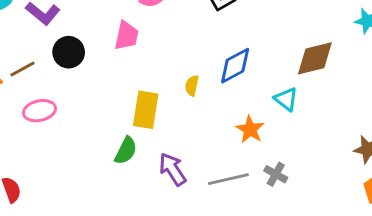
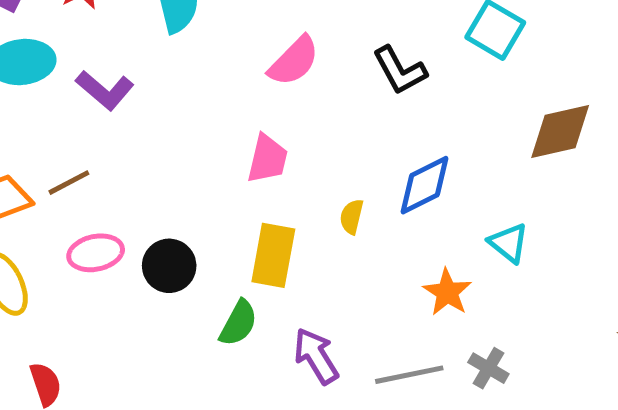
pink trapezoid: (126, 36) -> (268, 159), moved
black circle: (69, 52) -> (169, 266), moved
brown diamond: (315, 58) -> (560, 132), moved

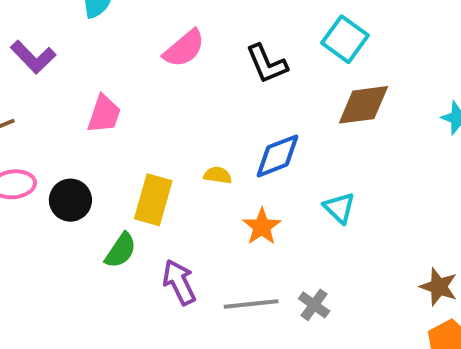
brown diamond: (560, 132) -> (363, 105), moved
pink trapezoid: (268, 159) -> (104, 114), moved
yellow semicircle: (352, 217) -> (218, 175), turned 80
orange star: (447, 292) -> (262, 227), moved

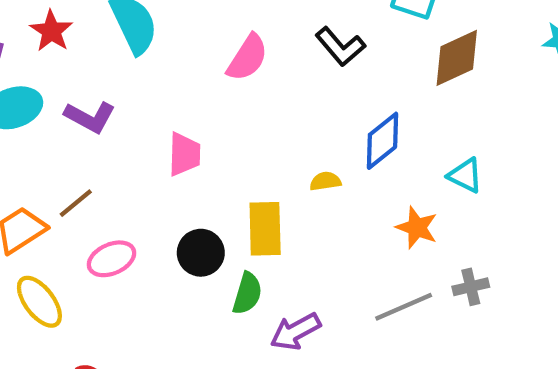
black circle: (70, 200) -> (201, 253), moved
orange star: (262, 227) -> (417, 228), moved
purple arrow: (179, 282) -> (295, 332), moved, turned -75
gray cross: (314, 305) -> (471, 287), turned -32

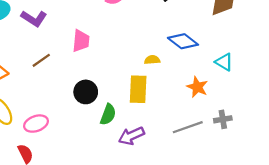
blue diamond: (382, 141) -> (183, 41), turned 72
brown line: (76, 203) -> (41, 60), moved
yellow rectangle: (265, 229) -> (138, 89), moved
pink ellipse: (112, 259) -> (36, 124), moved

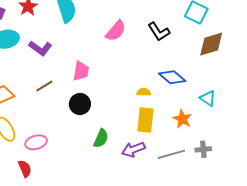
yellow rectangle: (138, 89) -> (145, 120), moved
black circle: (86, 92) -> (80, 104), moved
purple arrow: (131, 136) -> (133, 149), moved

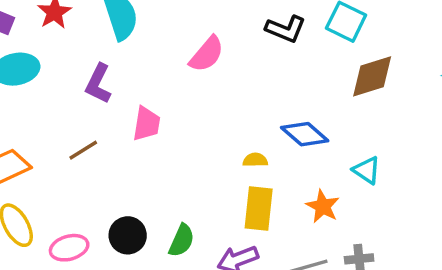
black L-shape: (159, 32) -> (286, 29), moved, turned -35
purple L-shape: (40, 48) -> (98, 84), moved, turned 80
black circle: (80, 104) -> (128, 235), moved

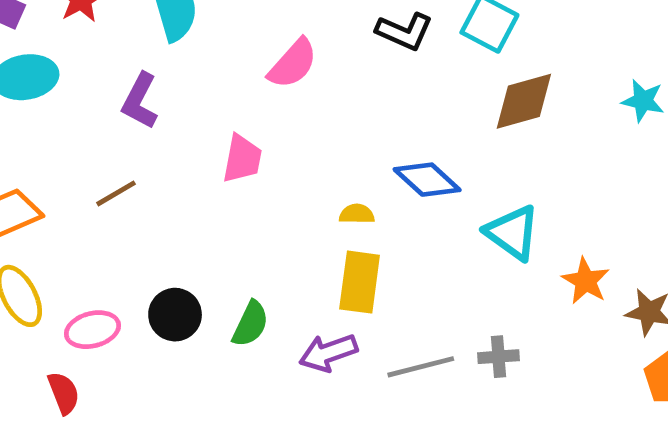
pink trapezoid: (146, 124) -> (242, 159), moved
cyan triangle: (367, 170) -> (512, 233), size x1.4
orange star: (323, 206) -> (586, 281), moved

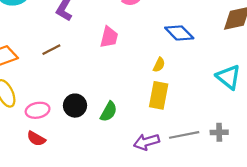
blue diamond: (427, 180) -> (179, 33), moved
yellow semicircle: (357, 214) -> (159, 65), turned 112
purple arrow: (328, 353) -> (147, 142), moved
red semicircle: (64, 393) -> (36, 139), moved, turned 138

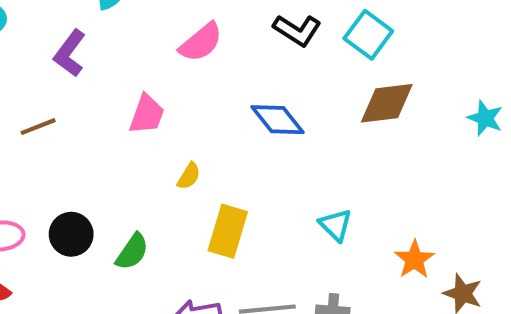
yellow semicircle: (159, 65) -> (189, 176), moved
cyan triangle: (228, 77) -> (335, 225), moved, size x0.7

